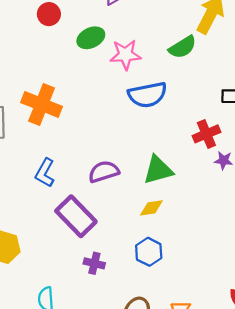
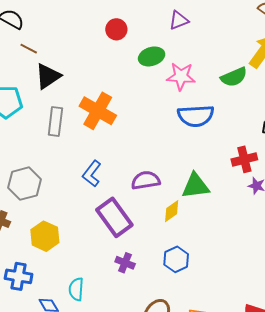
yellow diamond: (151, 208) -> (172, 211), moved, turned -35

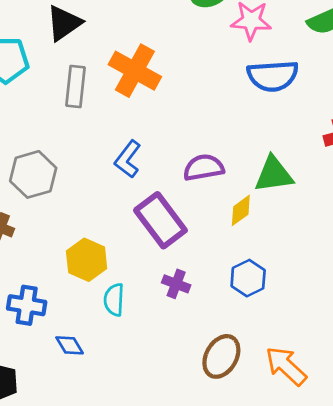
yellow hexagon: (45, 236) -> (87, 260), moved
cyan semicircle: (76, 289) -> (114, 300), moved

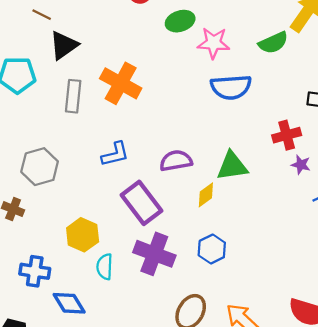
blue L-shape: (128, 159) -> (115, 154), turned -140
purple cross: (176, 284) -> (154, 254), size x1.8
blue diamond: (70, 345) -> (69, 303), size x1.4

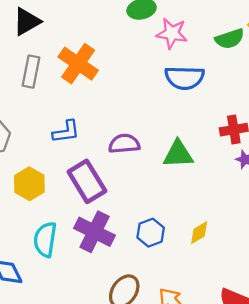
yellow diamond: (206, 195) -> (199, 233), moved
yellow hexagon: (83, 235) -> (29, 184), moved
cyan semicircle: (105, 267) -> (45, 240), size x1.4

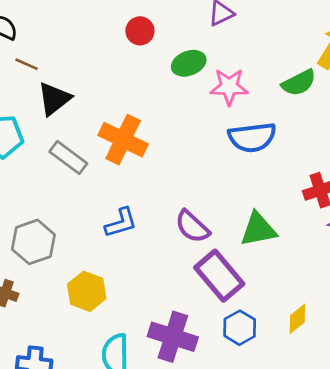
gray rectangle: (31, 72) -> (68, 158), turned -56
purple semicircle: (124, 144) -> (192, 227), turned -124
purple rectangle: (87, 181) -> (219, 276), moved

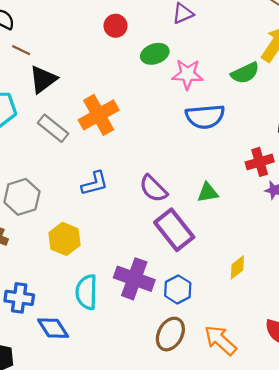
orange cross: (123, 140) -> (99, 115), turned 33
green triangle: (258, 229) -> (208, 193), size x0.7
blue hexagon: (240, 328) -> (178, 289), moved

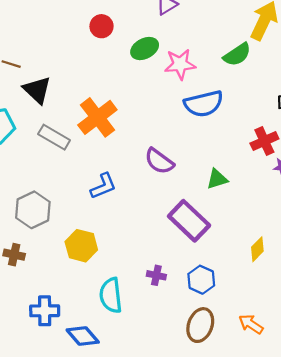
black triangle: (43, 79) -> (37, 90), turned -32
purple semicircle: (153, 189) -> (159, 161), moved
purple cross: (134, 279) -> (156, 275), size x0.5
orange arrow: (220, 340) -> (251, 324), size x0.7

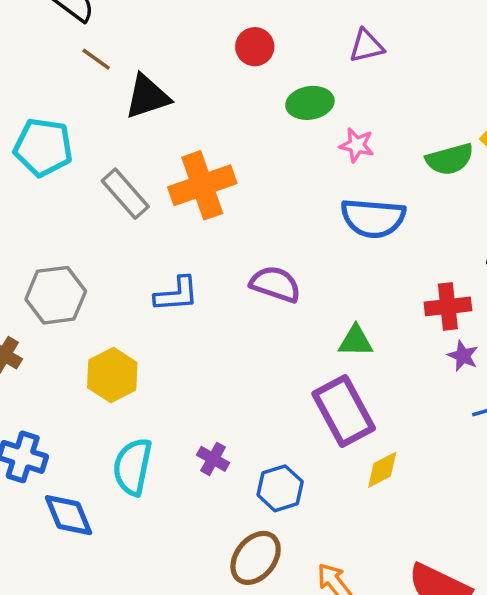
pink star: (180, 64) -> (357, 145), size x0.7
black triangle: (37, 90) -> (147, 97), moved, turned 40
purple semicircle: (159, 161) -> (275, 284), turned 144
purple rectangle: (189, 221) -> (344, 411), moved

